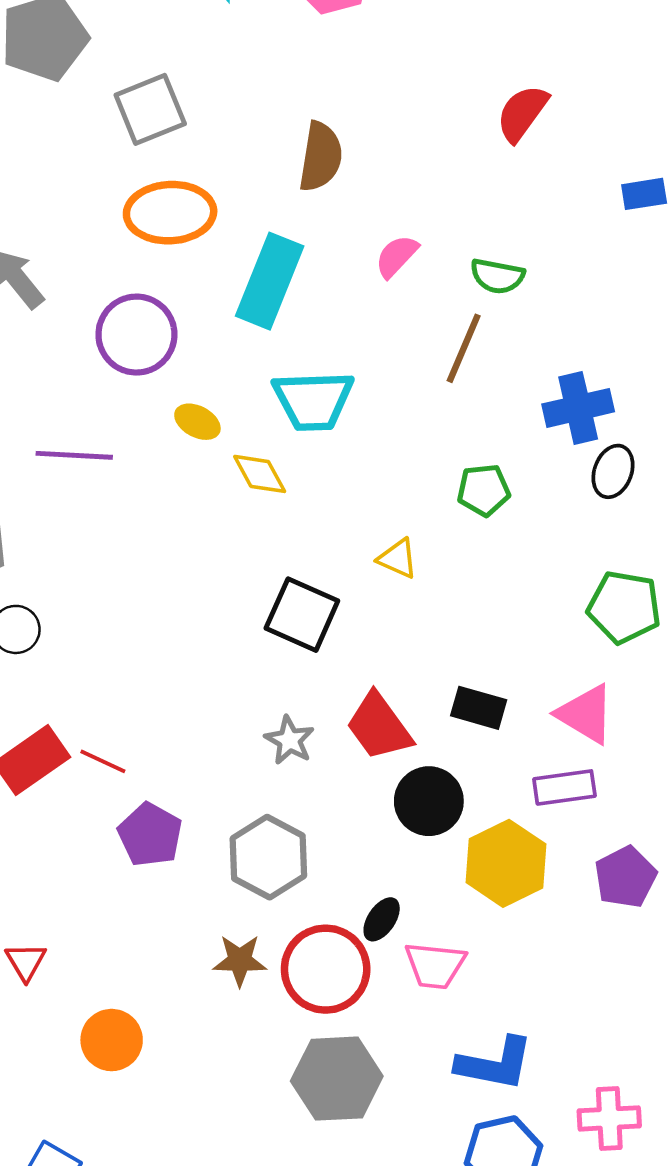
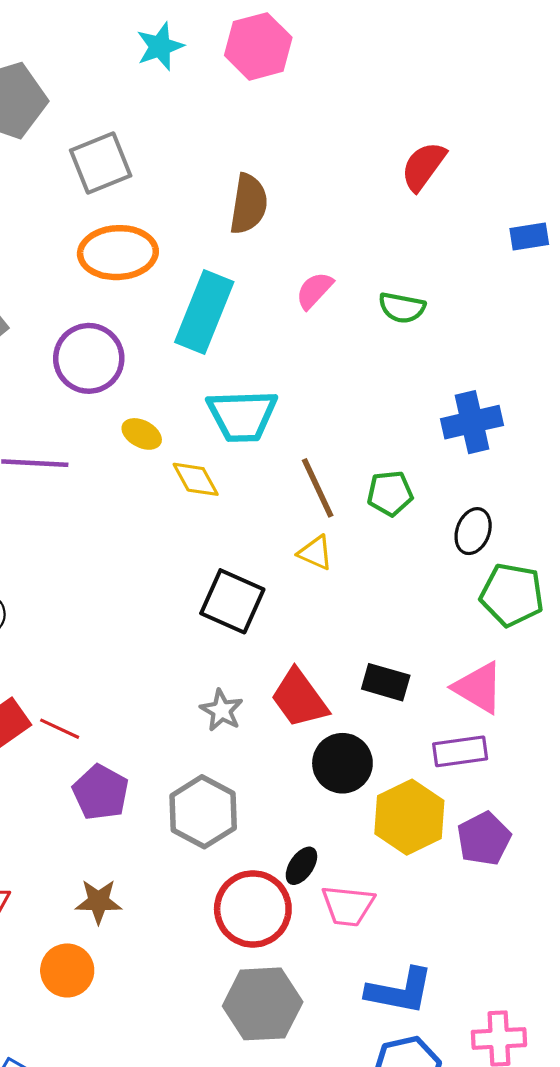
brown line: (464, 348) -> (318, 488), moved, turned -48
black ellipse: (613, 471) -> (473, 531), moved
purple pentagon: (625, 877) -> (484, 839), moved
brown star: (240, 960) -> (98, 901), moved

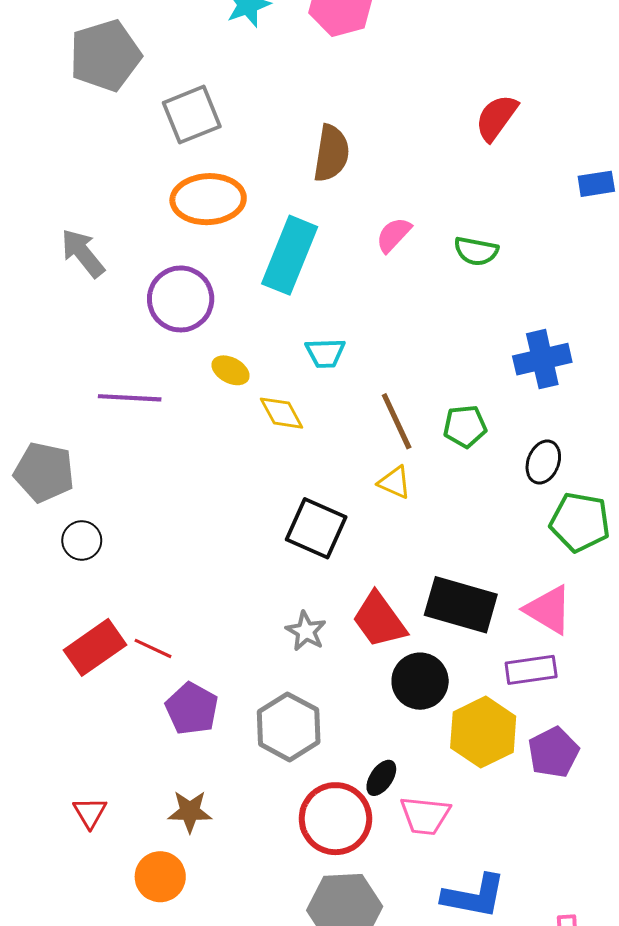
cyan trapezoid: (242, 416) -> (325, 353), size x0.6
black rectangle: (386, 682) -> (461, 605), size x1.6

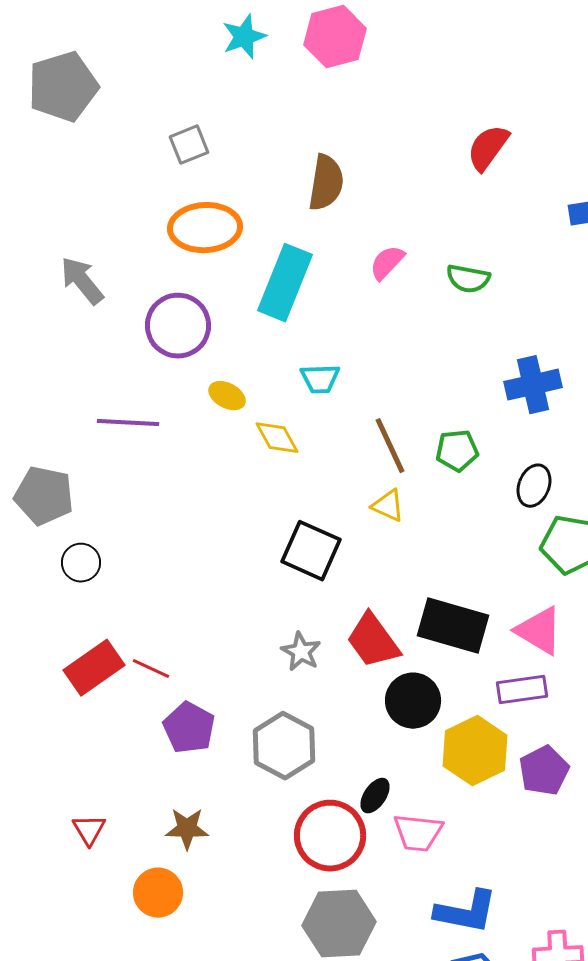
gray pentagon: (105, 55) -> (63, 87), moved
gray square: (192, 115) -> (189, 145), size x0.7

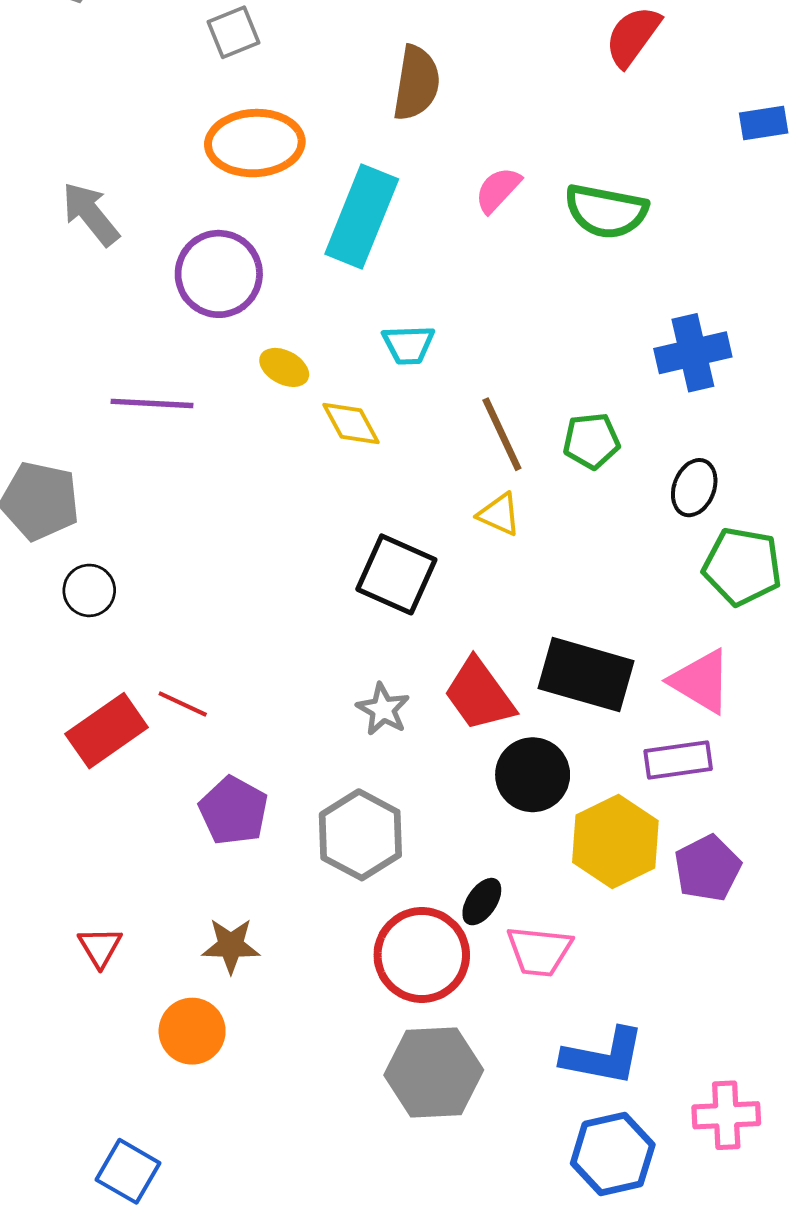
green semicircle: (468, 279) -> (606, 211), size x1.4
red line: (151, 669) -> (183, 704), moved

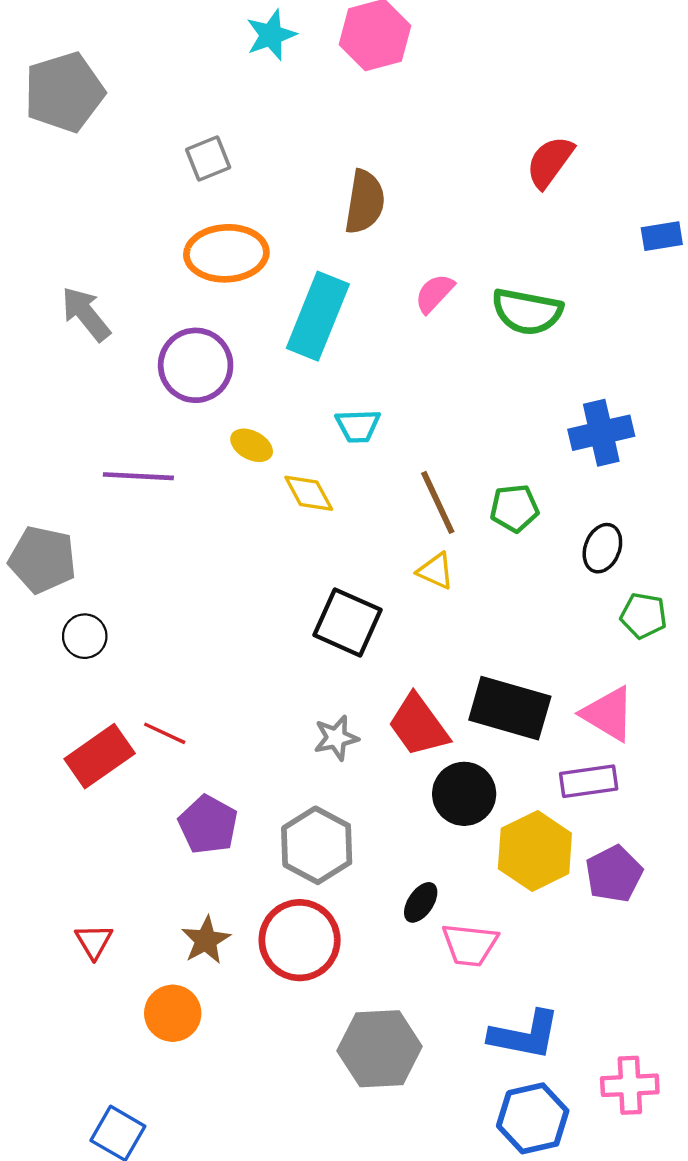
green pentagon: (742, 566) -> (644, 616), size x0.7
gray star: (383, 709) -> (336, 738), turned 30
brown star: (231, 946) -> (206, 940), turned -30
red circle: (422, 955) -> (300, 940), moved

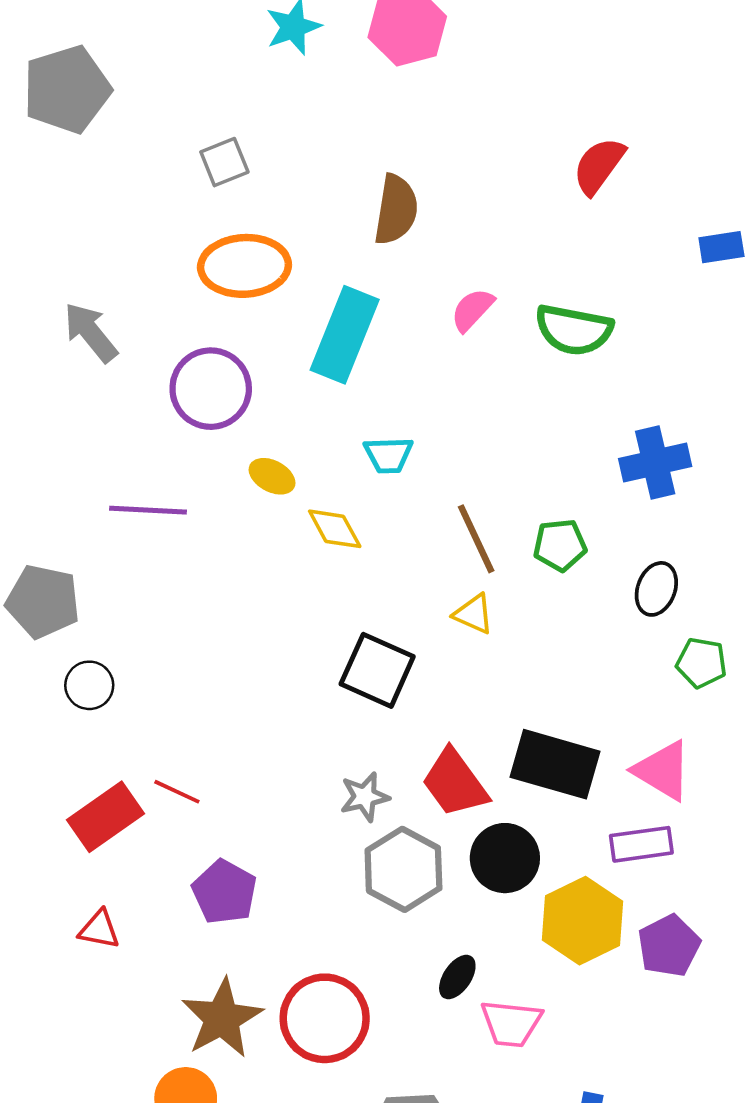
gray hexagon: (317, 845) -> (403, 869), moved
brown star: (206, 940) -> (222, 1018), size x1.5
red triangle: (94, 941) -> (99, 929), moved, turned -48

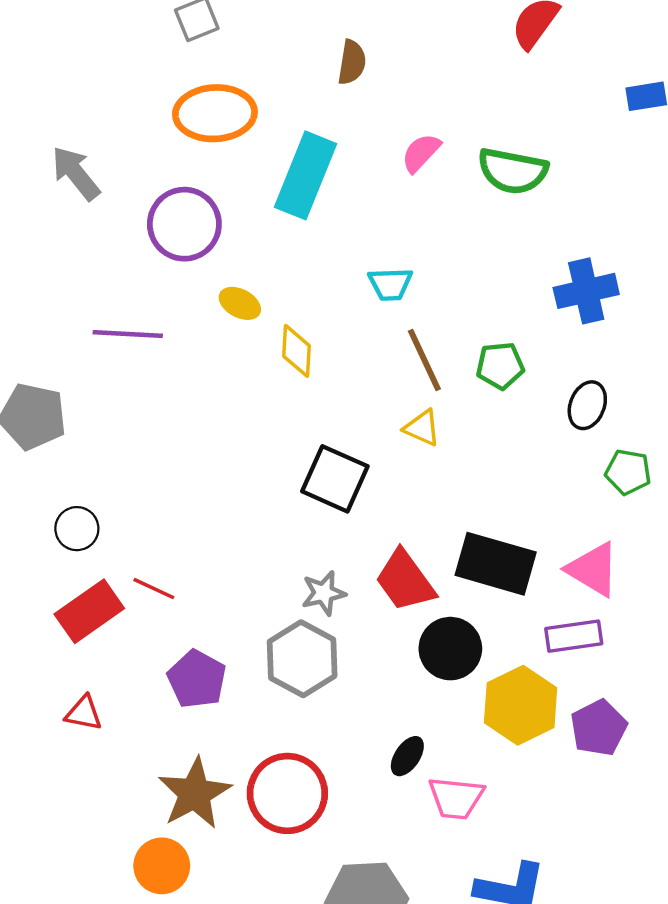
brown semicircle: (396, 210) -> (352, 62), size x0.7
cyan trapezoid: (388, 455) -> (390, 284), moved
yellow diamond: (335, 529) -> (296, 351), turned 32
black circle: (89, 685) -> (77, 529), moved
gray hexagon: (403, 869) -> (302, 659), moved

